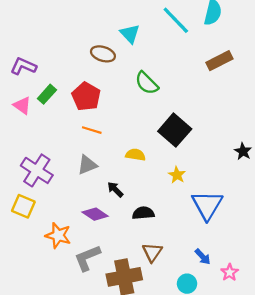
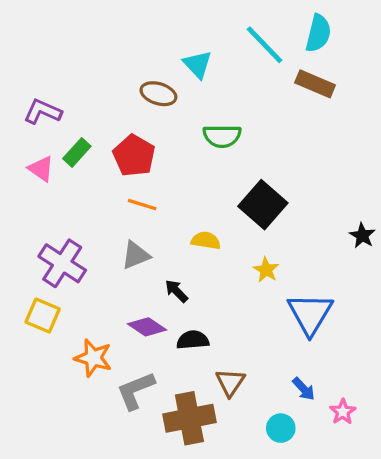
brown rectangle: (219, 61) -> (315, 84), moved, turned 50
green semicircle: (147, 83) -> (222, 136), turned -45
black semicircle: (143, 213) -> (193, 340), moved

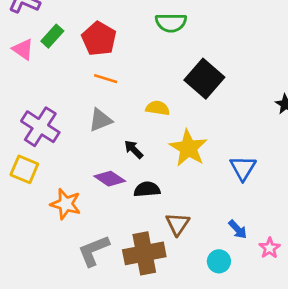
yellow star: (266, 270) -> (188, 148), moved, size x1.8
blue triangle: (310, 314) -> (243, 168), size x0.7
gray L-shape: (136, 391) -> (94, 251), moved

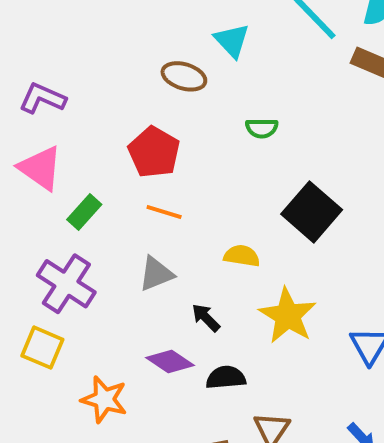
green semicircle: (171, 23) -> (262, 128), size x0.7
green rectangle: (52, 36) -> (84, 212), moved
pink triangle: (23, 49) -> (40, 168), size x1.4

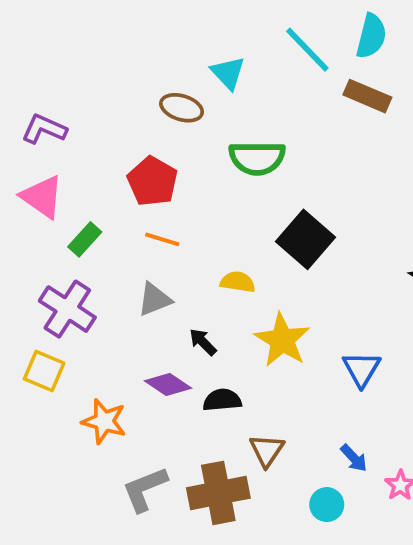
green semicircle: (262, 128) -> (257, 158), size x1.8

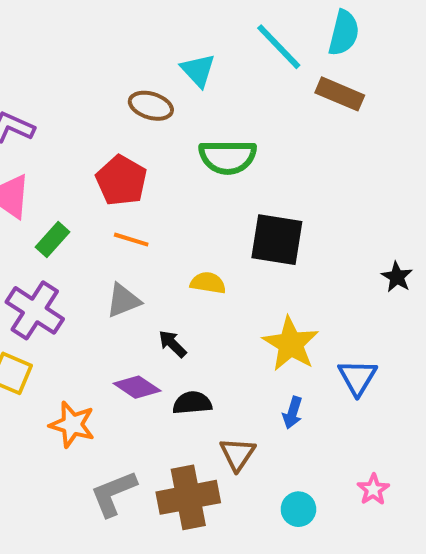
black square: (305, 239) -> (277, 240), turned -32
yellow star: (282, 340) -> (291, 344), moved
blue triangle: (362, 369) -> (358, 377), moved
blue arrow: (354, 458) -> (293, 413), moved, turned 60

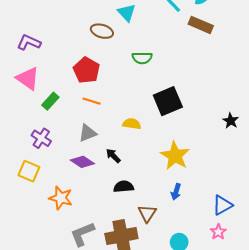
green semicircle: (228, 157) -> (142, 58), size x0.7
black square: (277, 240) -> (168, 101), turned -32
purple cross: (35, 310) -> (41, 138), size x0.7
blue triangle: (358, 377) -> (222, 205), moved, turned 30
purple diamond: (137, 387) -> (82, 162), moved

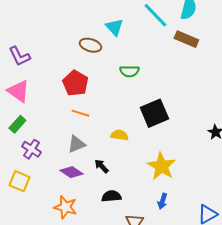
purple L-shape: (29, 42) -> (19, 56), turned -140
green rectangle: (50, 101) -> (17, 124), moved
orange star: (61, 198) -> (65, 207), moved

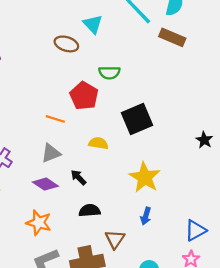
red pentagon: (75, 83) -> (84, 96), moved

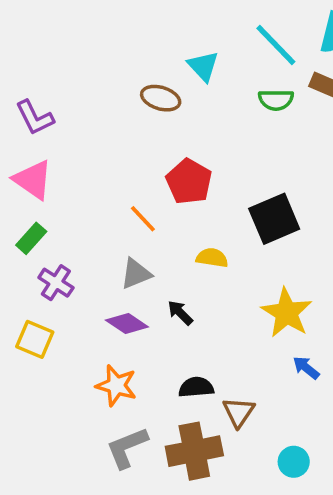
green semicircle: (109, 73) -> (276, 100), moved
orange line: (55, 119) -> (143, 219), turned 30
black semicircle: (90, 211) -> (196, 387), moved
blue arrow: (146, 216) -> (306, 368), moved, turned 112

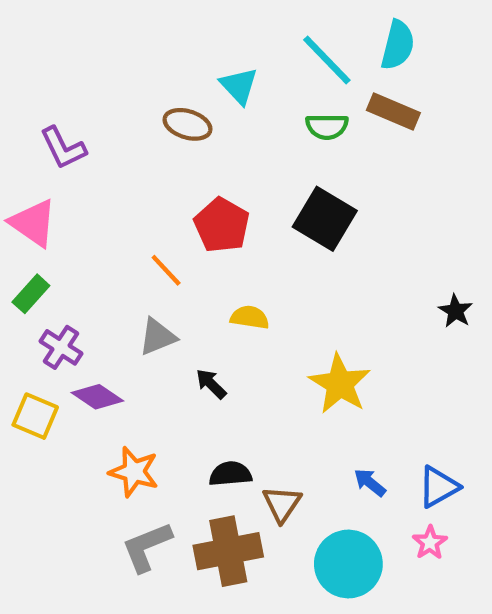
purple L-shape: (35, 118) -> (63, 148), moved
black square: (274, 219) -> (325, 219), moved, turned -36
purple diamond: (127, 323) -> (97, 397), moved
blue arrow: (306, 368) -> (370, 483), moved
cyan circle: (294, 462) -> (348, 564), size x1.8

